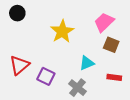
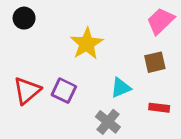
pink trapezoid: (104, 22) -> (161, 21), moved
brown square: (111, 45) -> (155, 62), turned -35
purple square: (46, 76) -> (64, 91), moved

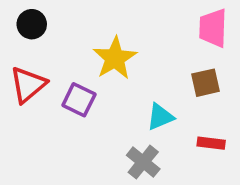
pink trapezoid: (161, 21) -> (213, 28), turned -44
red triangle: (27, 91) -> (28, 85), moved
purple square: (64, 91) -> (79, 100), moved

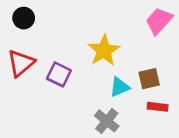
pink trapezoid: (213, 28) -> (159, 21), turned 40
yellow star: (115, 58) -> (104, 50), moved
brown square: (206, 83) -> (149, 79), moved

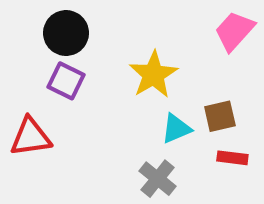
black circle: (24, 18) -> (66, 33), moved, size x1.4
red triangle: (21, 63) -> (31, 137), moved, turned 32
purple square: (59, 74) -> (66, 81), moved

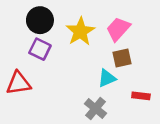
pink trapezoid: (234, 31) -> (118, 29), moved
yellow star: (153, 75) -> (80, 31), moved
brown square: (220, 116) -> (122, 58), moved

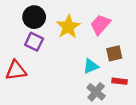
brown square: (122, 58) -> (114, 53), moved
gray cross: (95, 108) -> (96, 92), moved

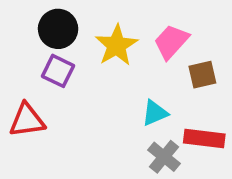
brown square: (114, 53) -> (202, 75), moved
red rectangle: (120, 81) -> (204, 139), size x1.5

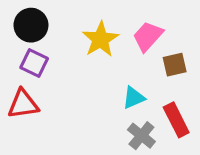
black circle: (58, 29) -> (31, 25), moved
purple square: (58, 71) -> (34, 63), moved
red rectangle: (204, 139) -> (176, 120), turned 56

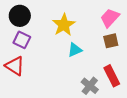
pink trapezoid: (148, 36) -> (110, 18), moved
cyan triangle: (134, 98) -> (75, 50), moved
red triangle: (23, 104) -> (15, 66), turned 40

